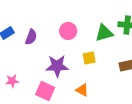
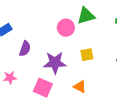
green triangle: (104, 33) -> (86, 16), moved
purple semicircle: (31, 37) -> (25, 49), moved

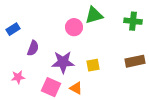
yellow square: (87, 55) -> (93, 65), moved
orange triangle: (80, 87) -> (76, 88), moved

